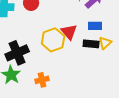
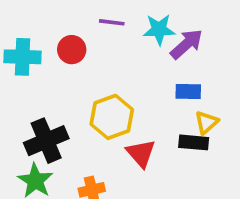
red triangle: (69, 32) -> (141, 153), moved
black rectangle: (91, 44) -> (194, 142), moved

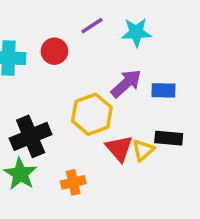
purple line: (112, 22) -> (92, 26), turned -40
purple arrow: (186, 44) -> (126, 84), moved
yellow triangle: (206, 122) -> (143, 150), moved

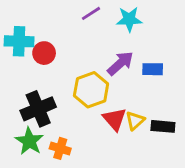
red circle: (54, 51) -> (44, 53), moved
black rectangle: (169, 138) -> (163, 126), moved
orange cross: (73, 182) -> (60, 148), moved, turned 30

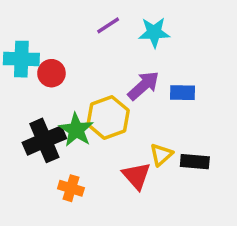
red triangle: (115, 119) -> (136, 176), moved
green star: (29, 141) -> (76, 130), moved

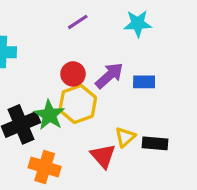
cyan star: (154, 32) -> (138, 24), moved
red circle: (51, 73) -> (73, 74), moved
orange cross: (71, 188) -> (45, 167), size x1.4

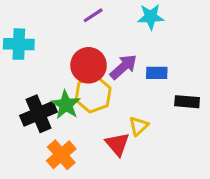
red circle: (73, 74) -> (89, 65), size x1.5
black rectangle: (155, 143) -> (187, 102), moved
orange cross: (45, 167) -> (61, 155), turned 32

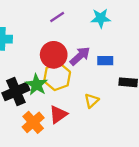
red triangle: (117, 144) -> (58, 114), moved, turned 36

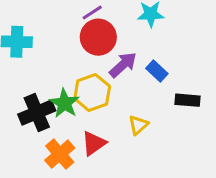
red circle: (54, 55) -> (98, 37), moved
blue rectangle: (105, 61) -> (157, 71), turned 42

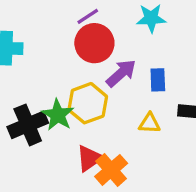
blue rectangle: (157, 71) -> (158, 80), turned 45
yellow triangle: (138, 125) -> (149, 123), moved, turned 45
orange cross: (60, 154) -> (111, 170), moved

